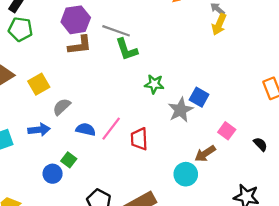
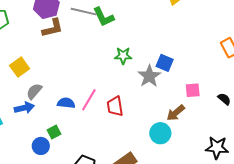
green L-shape: (127, 49) -> (104, 17), moved
gray semicircle: (62, 107) -> (34, 91), moved
pink square: (227, 131) -> (193, 90), turned -35
green square: (69, 160) -> (54, 132), turned 32

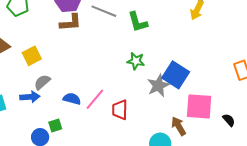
green L-shape: (104, 17) -> (138, 22), moved
blue square: (165, 63) -> (176, 75), size x1.5
pink square: (193, 90) -> (199, 106), size x1.8
brown arrow: (176, 113) -> (179, 126), turned 90

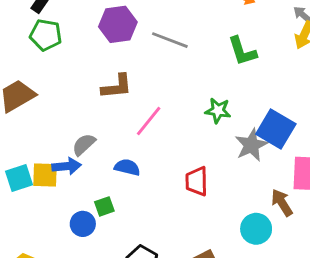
green L-shape: (138, 22) -> (242, 51), moved
brown L-shape: (71, 23) -> (117, 87), moved
yellow square: (32, 56) -> (45, 175), moved, turned 30
pink line: (95, 99) -> (149, 121), moved

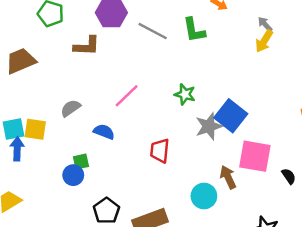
green L-shape: (242, 51) -> (194, 30), moved
brown L-shape: (117, 87) -> (87, 46), moved
blue arrow: (67, 166) -> (17, 149), moved, turned -90
blue circle: (83, 224) -> (73, 175), moved

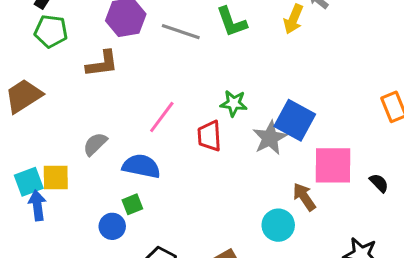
yellow arrow: (264, 41) -> (293, 19), moved
blue semicircle: (104, 132) -> (141, 166), size x1.4
red trapezoid: (160, 151) -> (209, 136), moved
green square: (81, 162) -> (132, 204), moved

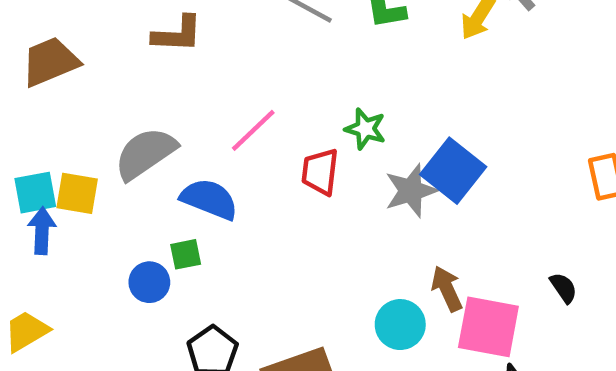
gray semicircle: (95, 144) -> (145, 153), size x1.6
pink square: (333, 165) -> (488, 327), moved

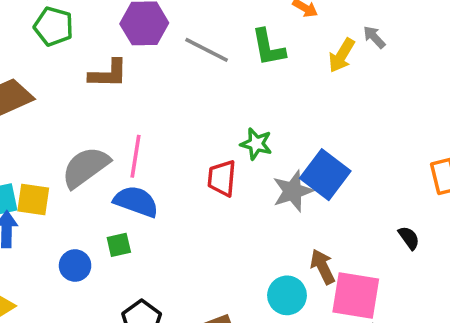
pink line: (253, 130) -> (136, 156), moved, turned -36
blue circle: (149, 282) -> (75, 265), moved
black semicircle: (564, 288) -> (409, 238), moved

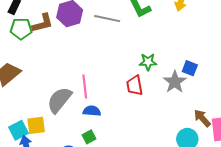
brown L-shape: (108, 74) -> (43, 23), moved
blue square: (325, 175) -> (190, 68), size x0.6
blue semicircle: (136, 202) -> (92, 111), size x0.7

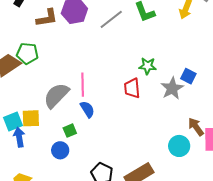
gray line: (107, 19) -> (111, 19), turned -55
green pentagon: (21, 29) -> (27, 53), moved
blue semicircle: (92, 111) -> (87, 109), turned 48
green square: (89, 137) -> (70, 131), moved

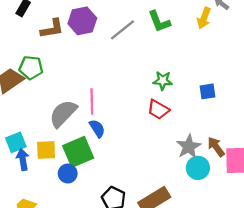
blue square: (188, 76) -> (207, 91), turned -35
red trapezoid: (132, 88) -> (158, 109), moved, turned -55
gray star: (172, 88) -> (189, 147), moved
yellow square: (31, 118) -> (46, 150), moved
green square: (70, 131) -> (78, 152), size x2.0

